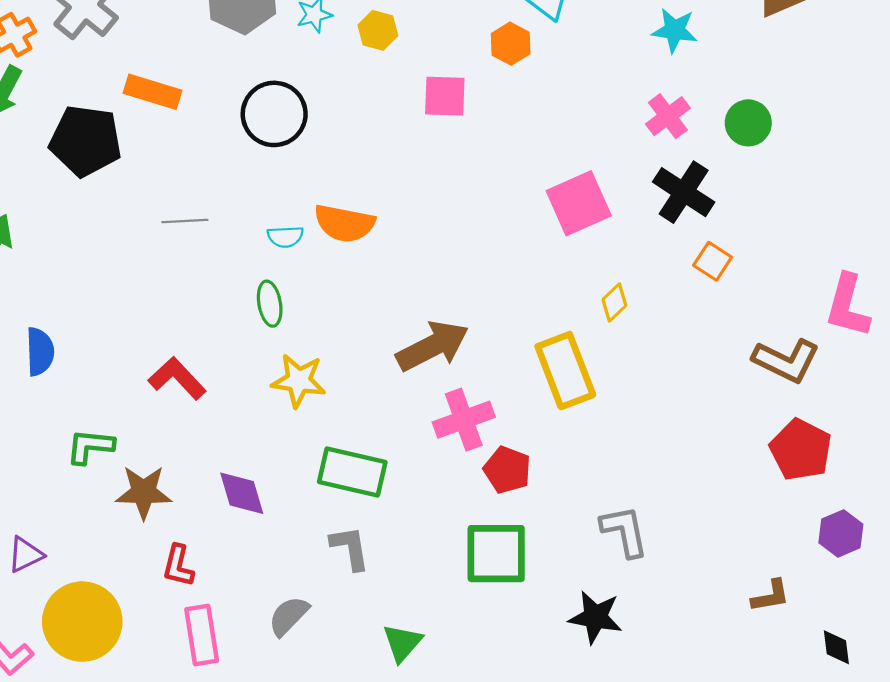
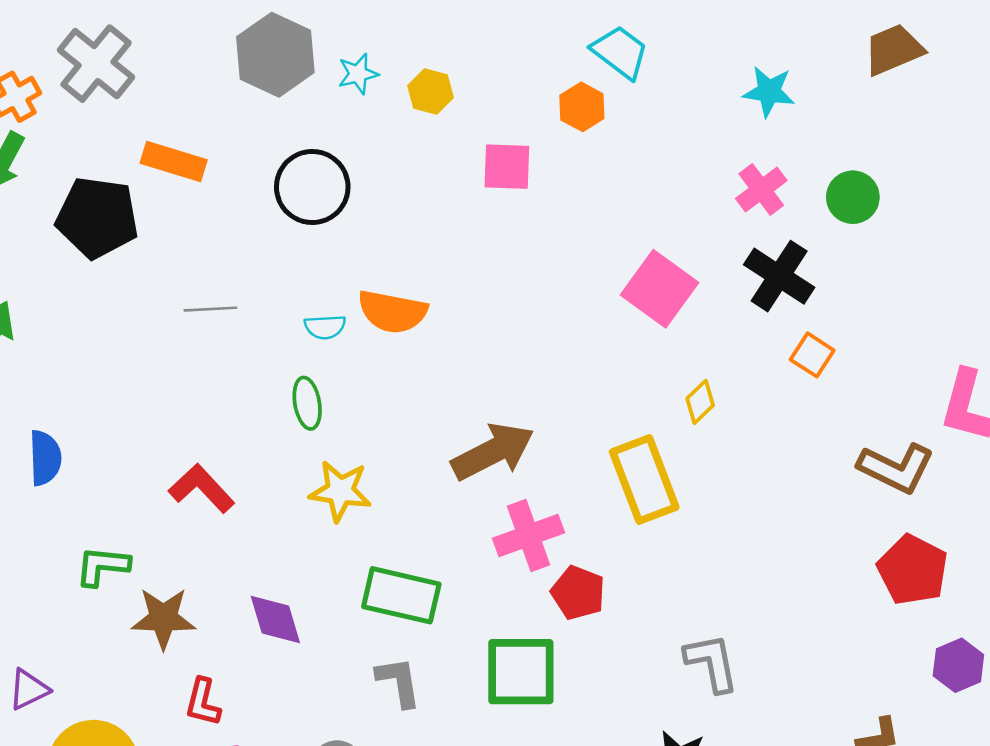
pink square: (579, 203) -> (660, 289), turned -30
green square: (496, 554) -> (521, 672), moved

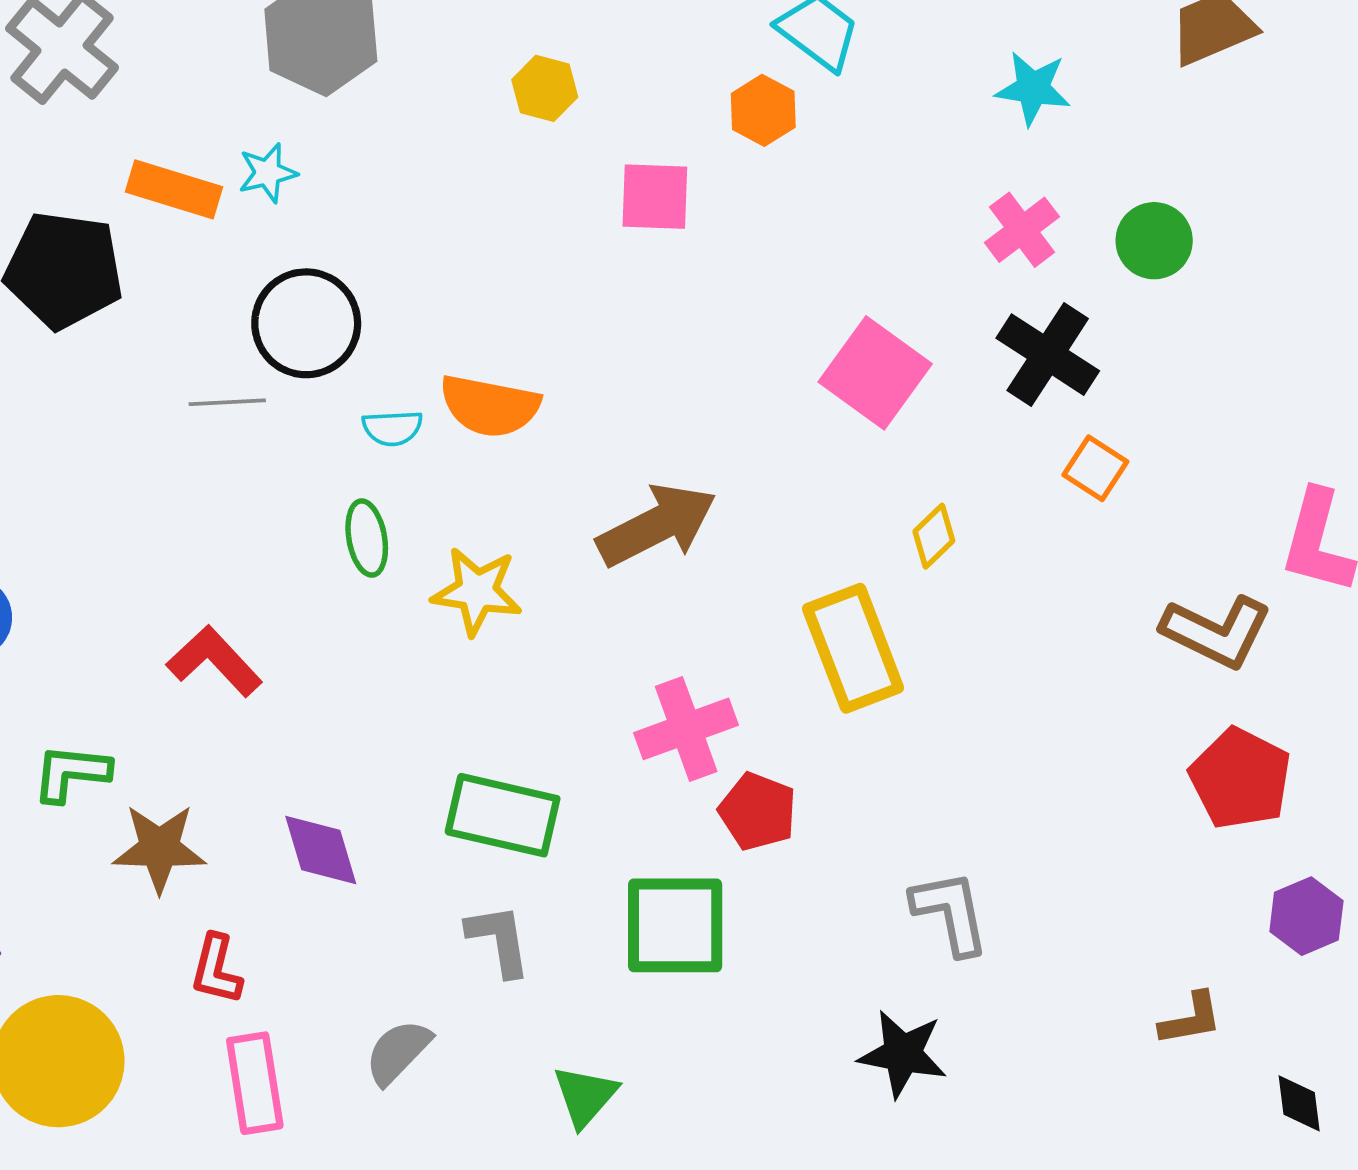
cyan star: (358, 74) -> (268, 173), moved
black circle: (312, 187) -> (306, 323), moved
brown arrow: (493, 452) -> (657, 525), moved
yellow star: (340, 491) -> (477, 591), moved

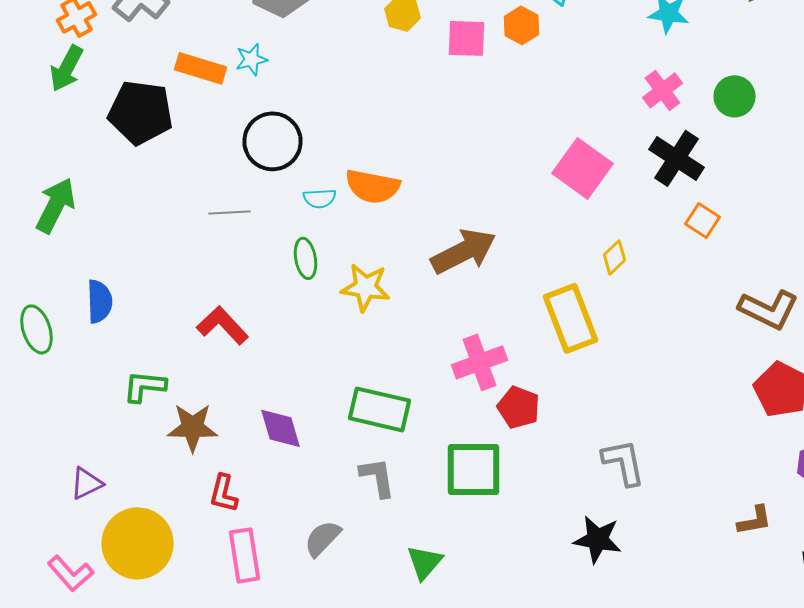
pink square: (655, 197) -> (466, 38), moved
gray line: (227, 402) -> (230, 212), moved

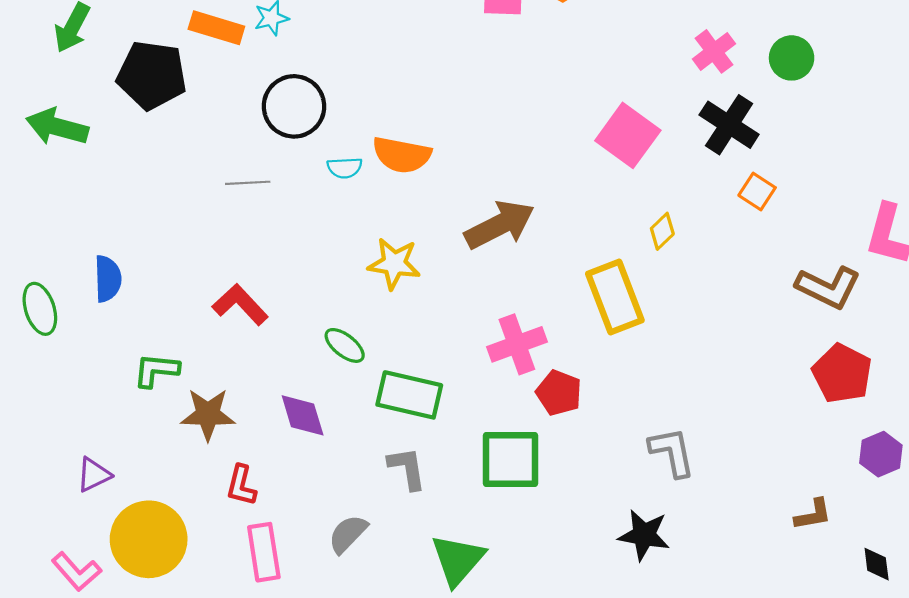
green arrow: (56, 205) -> (57, 127), moved, turned -102
green ellipse: (306, 258) -> (345, 345), moved, turned -42
green triangle: (424, 562) -> (458, 560), size x1.4

